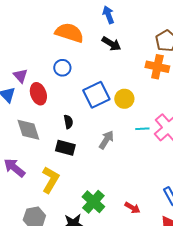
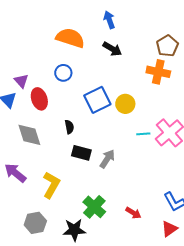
gray arrow: (106, 140) -> (107, 159), moved
black rectangle: (65, 148) -> (81, 153), moved

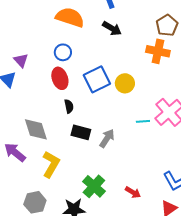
red ellipse: (39, 99) -> (60, 78), moved
cyan line: (143, 134) -> (143, 121), moved
gray diamond: (29, 135) -> (36, 129), moved

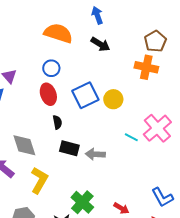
cyan line: (143, 121) -> (131, 137), turned 32
gray arrow: (107, 138) -> (95, 154), turned -120

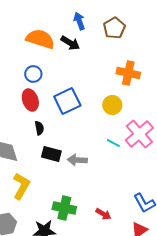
brown pentagon: (155, 41) -> (114, 28), moved
black arrow: (100, 44) -> (70, 43), moved
yellow circle: (113, 99) -> (112, 105), moved
green cross: (82, 202) -> (64, 208), turned -30

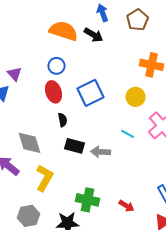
cyan line: (113, 143) -> (128, 134), moved

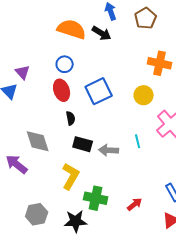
cyan line: (128, 134) -> (138, 141), moved, turned 48
yellow L-shape: (44, 178) -> (71, 176), moved
red arrow: (126, 206) -> (135, 204), turned -70

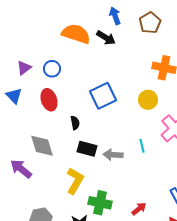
blue circle: (65, 64) -> (52, 69), moved
purple triangle: (23, 72) -> (24, 68), moved, turned 35
red ellipse: (62, 90) -> (49, 100), moved

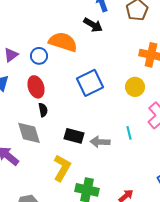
orange semicircle: (76, 34) -> (63, 42), moved
black semicircle: (75, 123) -> (43, 110), moved

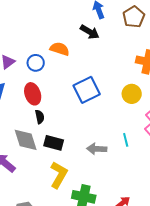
orange semicircle: (63, 42) -> (60, 49), size x0.7
black rectangle: (74, 136) -> (54, 143), moved

